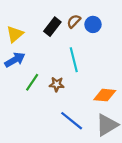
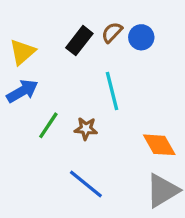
orange diamond: (105, 95) -> (159, 145), turned 55
blue line: (72, 121) -> (86, 184), moved

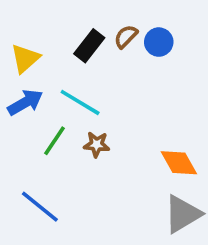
cyan line: (112, 91) -> (80, 102), moved, turned -45
blue line: (86, 184) -> (40, 207), moved

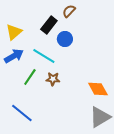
brown semicircle: (126, 37) -> (69, 11), moved
blue circle: (159, 42) -> (65, 39), moved

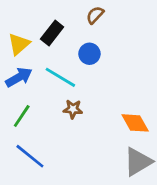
black rectangle: (49, 25) -> (52, 33), moved
green line: (30, 77) -> (22, 116), moved

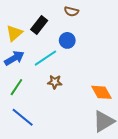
brown semicircle: (95, 15) -> (71, 11), turned -120
cyan line: (60, 77) -> (45, 58), turned -65

